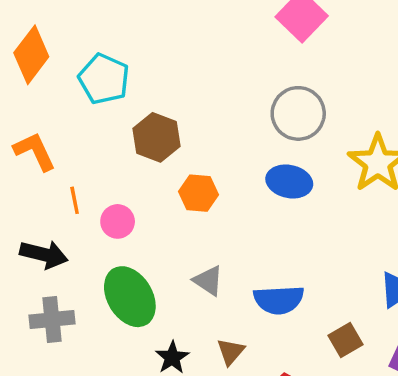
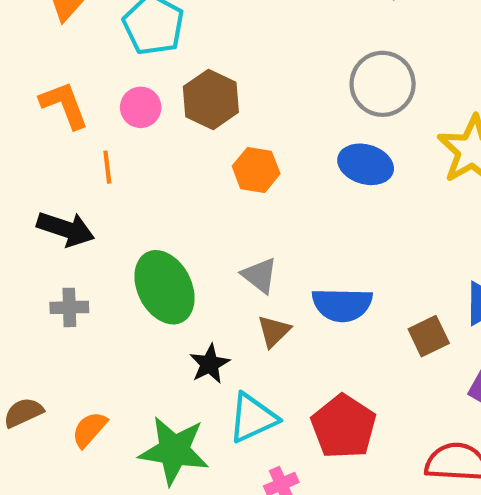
pink circle: (118, 221) -> (141, 107), moved
gray cross: (52, 319) -> (69, 307), size x0.7
brown square: (346, 340) -> (429, 336), moved
brown triangle: (231, 352) -> (274, 331), moved

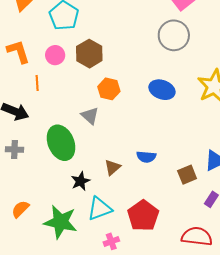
gray circle: (383, 84) -> (174, 35), moved
gray triangle: (260, 275) -> (90, 116), moved
blue semicircle: (342, 305) -> (146, 157), size x0.7

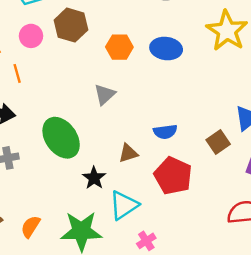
orange hexagon: (109, 89) -> (119, 47), moved
gray triangle: (90, 116) -> (105, 94), moved, turned 48
brown triangle: (112, 167) -> (128, 153), turned 36
red pentagon: (143, 216) -> (173, 176), moved

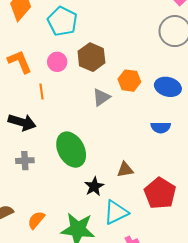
gray triangle: (105, 94) -> (101, 97), moved
blue semicircle: (165, 132) -> (161, 127), moved

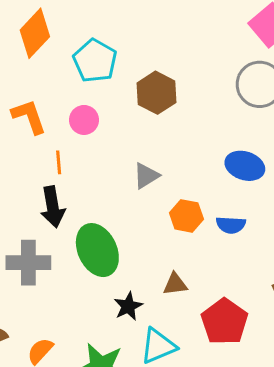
brown hexagon: (91, 57) -> (156, 93), moved
orange hexagon: (129, 81) -> (186, 216), moved
black arrow: (22, 122) -> (53, 207), moved, turned 60
gray cross: (25, 161) -> (28, 263), size x1.6

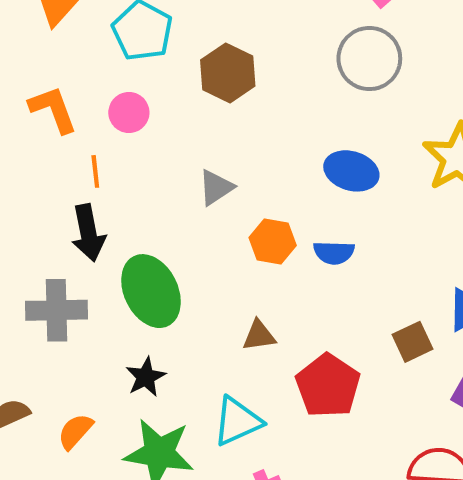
black star: (128, 306) -> (146, 377), moved

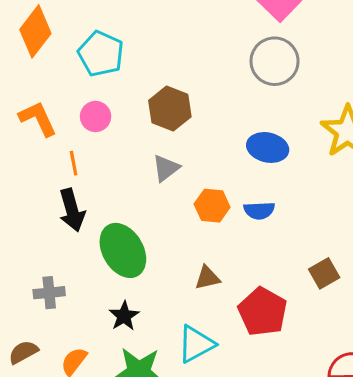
brown hexagon: (228, 73) -> (170, 109), moved
gray cross: (56, 310) -> (49, 293), moved, size x0.7

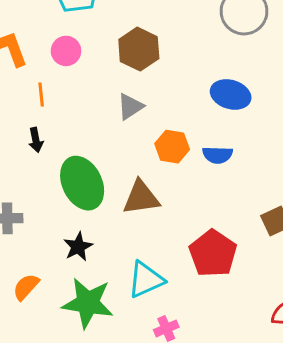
black arrow: (72, 210) -> (36, 140), size x0.6
brown triangle: (207, 278) -> (141, 198), moved, size x1.5

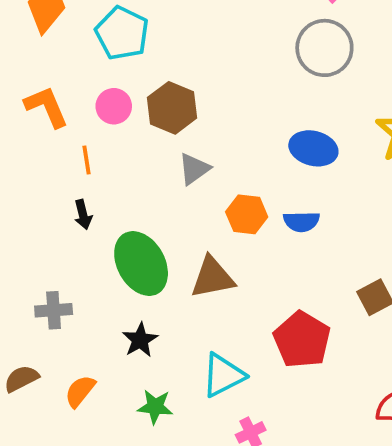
brown hexagon: (139, 49) -> (172, 108), moved
green star: (88, 303) -> (155, 407), size x0.6

